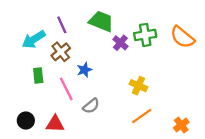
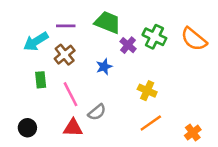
purple line: (62, 25) -> (66, 26), turned -66
green cross: (145, 35) -> (154, 37), turned 35
blue star: (84, 70) -> (104, 67), moved
red triangle: (55, 124) -> (73, 128), moved

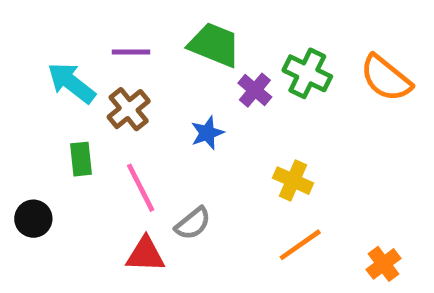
cyan arrow: (36, 42) -> (71, 83), turned 70
black circle: (27, 128) -> (33, 219), moved

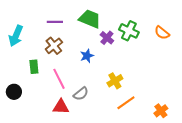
orange semicircle: (386, 78) -> (162, 33), size x0.7
cyan arrow: (71, 83) -> (16, 36), moved, turned -105
yellow cross: (293, 181) -> (115, 81), moved, turned 35

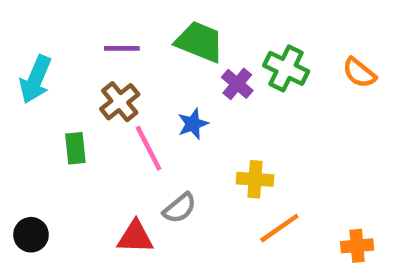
pink line: (59, 79) -> (149, 148), moved
yellow cross: (115, 81) -> (255, 179), turned 35
black circle: (14, 92) -> (31, 235), moved
orange cross: (161, 111) -> (357, 246), turned 32

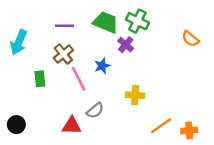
green cross: (286, 68) -> (137, 21), moved
orange line: (279, 228) -> (161, 126), moved

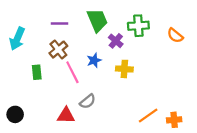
green cross: (137, 21) -> (138, 26), moved, turned -30
green trapezoid: (106, 22) -> (97, 20), turned 45
yellow cross: (135, 95) -> (124, 69), moved

